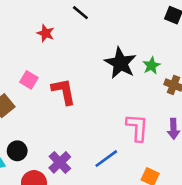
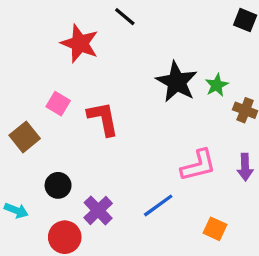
red star: (46, 33) -> (80, 43), size x1.6
pink L-shape: (137, 128) -> (198, 165), turned 72
black circle: (17, 151) -> (58, 185), moved

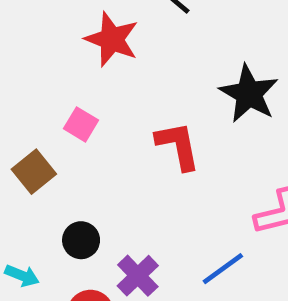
red L-shape: (103, 119) -> (178, 146), moved

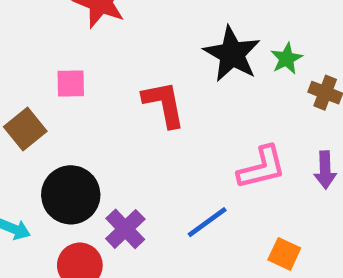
pink square: (81, 124) -> (71, 84), turned -32
black circle: (81, 240) -> (71, 195), size x1.6

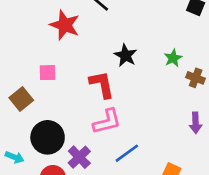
black star: (232, 54) -> (126, 55), moved, size x0.7
pink L-shape: (262, 168) -> (107, 121), moved

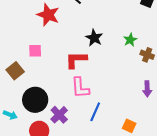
red L-shape: (102, 84) -> (76, 60), turned -80
pink L-shape: (107, 121) -> (80, 88), turned 100
blue line: (127, 153) -> (95, 112), turned -30

